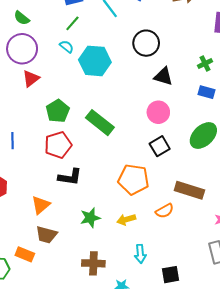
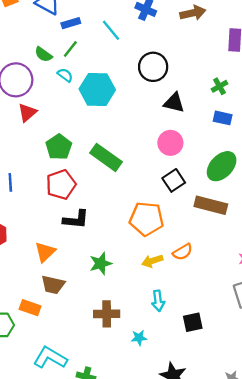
green semicircle: (22, 18) -> (43, 54), moved
brown rectangle: (189, 190) -> (211, 205), moved
yellow arrow: (126, 220) -> (152, 261), moved

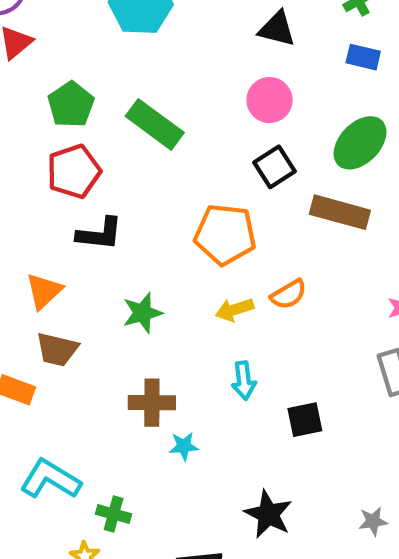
cyan star: (139, 338) -> (184, 446), moved

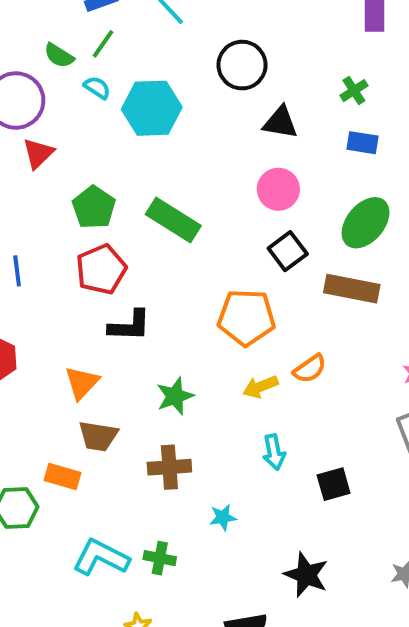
brown cross: (152, 403) -> (169, 467), moved
green cross: (114, 514) -> (160, 558), moved

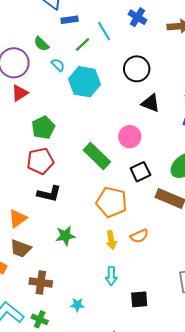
green line: (103, 44) -> (83, 45), moved
pink circle: (278, 189) -> (130, 137), moved
green rectangle: (173, 220) -> (97, 156), moved
yellow arrow: (260, 387) -> (111, 240), turned -90
brown cross: (169, 467) -> (41, 283), moved

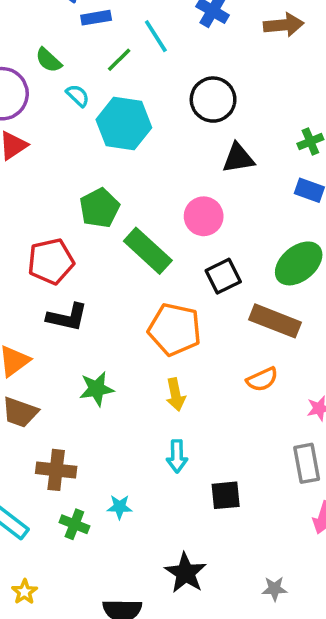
black triangle: (151, 103) -> (238, 158), turned -30
green pentagon: (43, 128) -> (99, 208), moved
orange semicircle: (139, 236) -> (262, 379), moved
green cross: (40, 319) -> (74, 524), moved

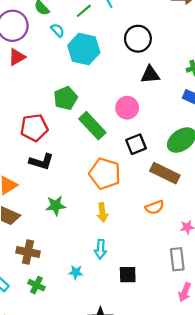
cyan star: (120, 507) -> (76, 272), moved

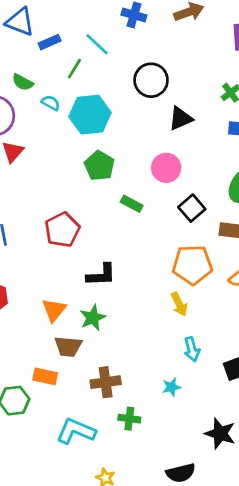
green pentagon: (65, 98) -> (99, 166), moved
green rectangle: (92, 126) -> (132, 204), size x0.6
black L-shape: (41, 162) -> (101, 275), moved
orange pentagon: (105, 174) -> (192, 265), moved
green star: (56, 206) -> (93, 318), moved

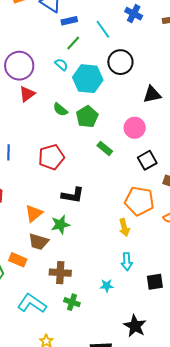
green line: (74, 69) -> (73, 43), moved
black circle: (151, 80) -> (120, 62), moved
green semicircle: (23, 82) -> (60, 109), moved

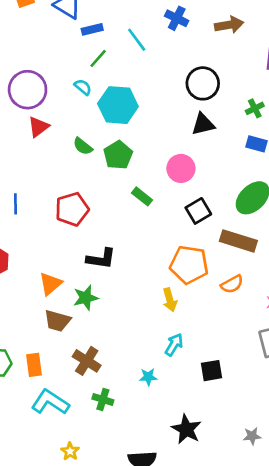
black circle: (120, 62) -> (203, 83), moved
orange rectangle: (18, 260) -> (34, 365), moved, turned 60
cyan arrow: (127, 262) -> (174, 345), turned -144
brown cross: (60, 273) -> (87, 361), turned 30

